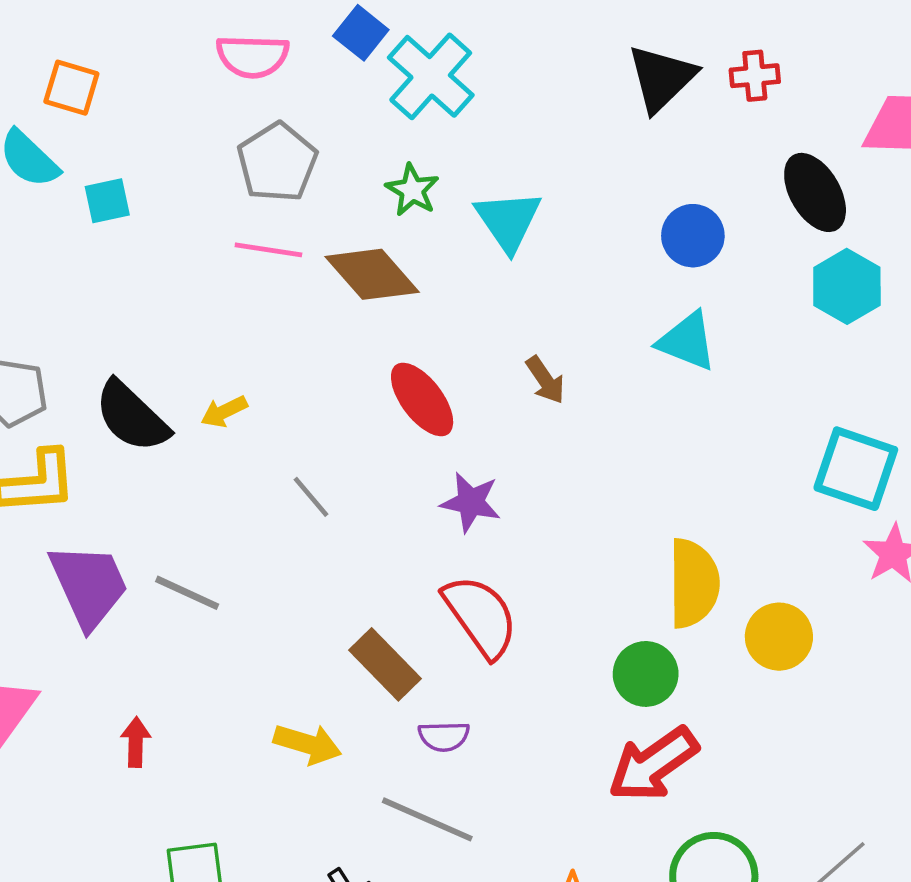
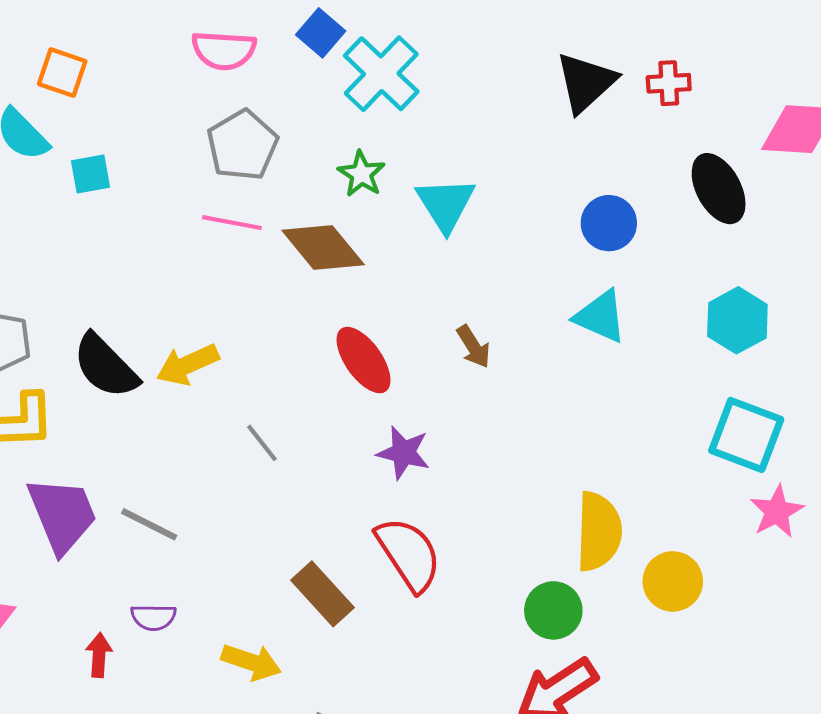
cyan hexagon: (847, 286) -> (737, 320), moved
yellow arrow: (224, 412) -> (188, 365), size x1.5
purple semicircle: (444, 736) -> (153, 617), moved

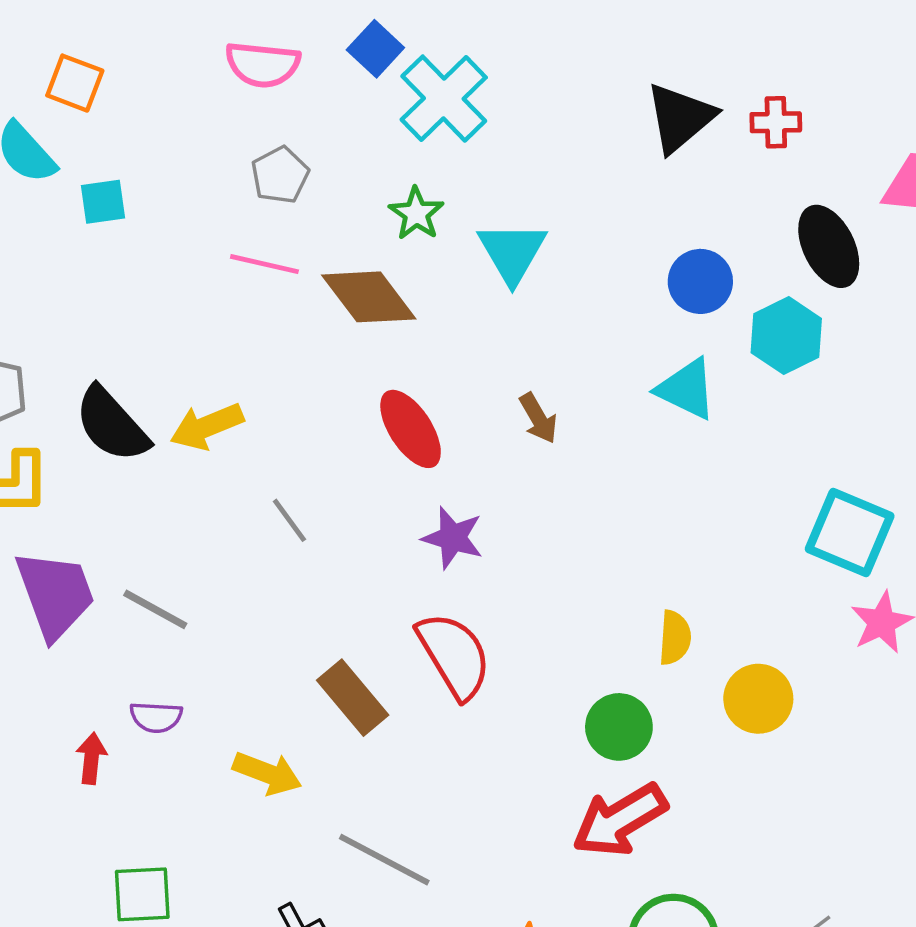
gray pentagon: (242, 145) -> (280, 175), size x0.7
cyan hexagon: (737, 320) -> (786, 336), moved
yellow semicircle: (599, 532) -> (675, 638), size x0.6

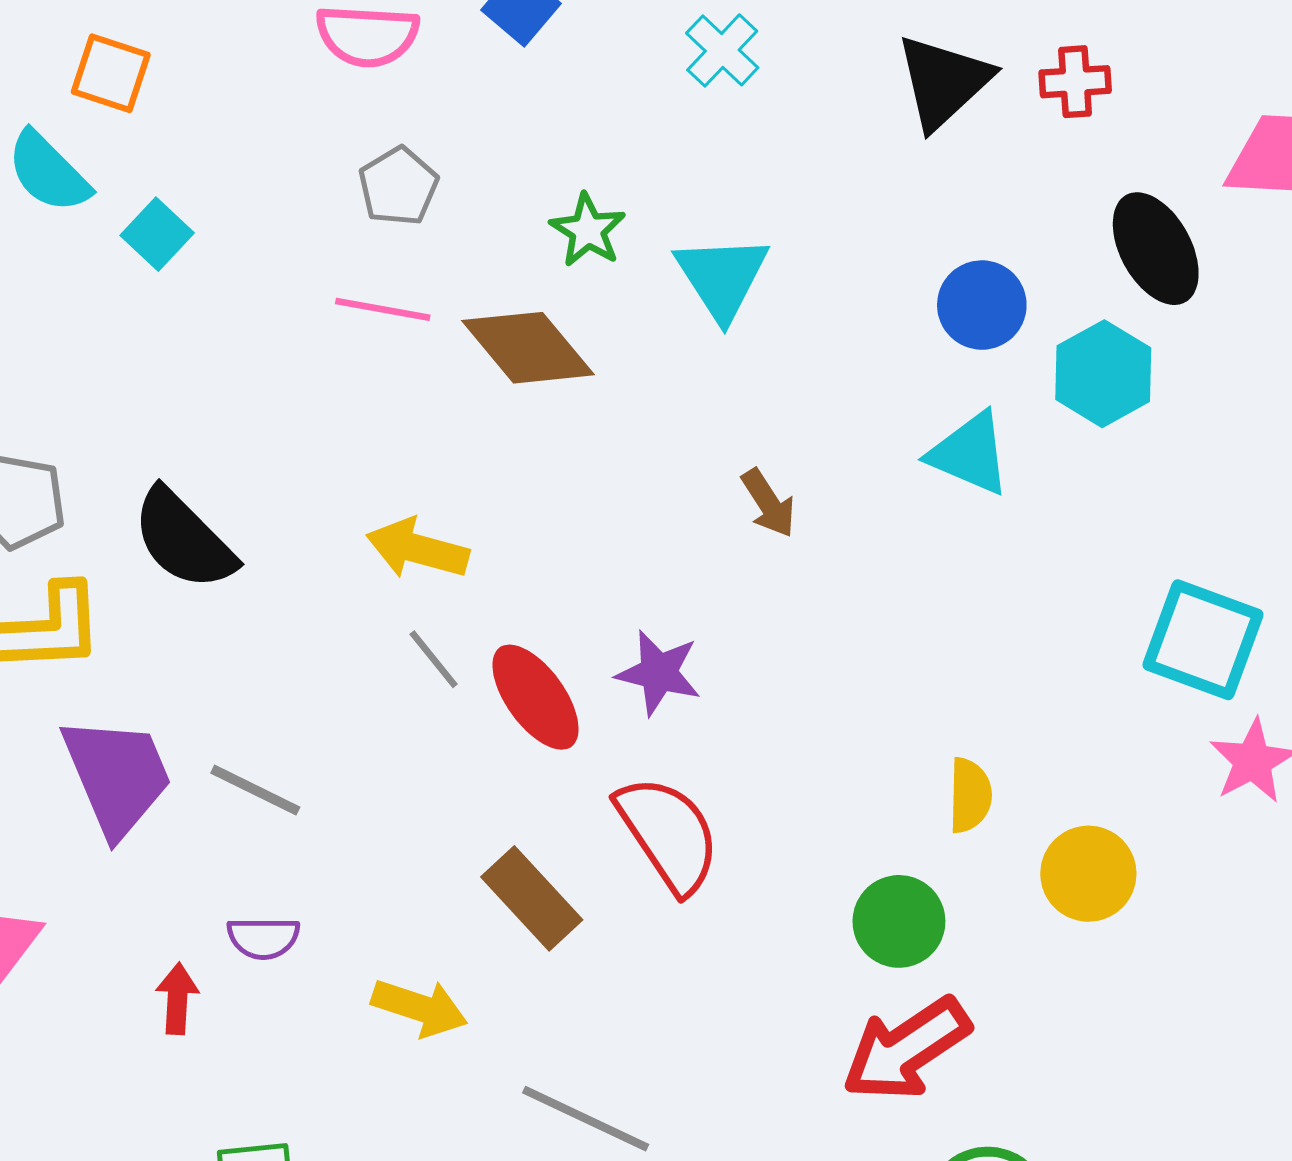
cyan cross: (444, 99) -> (722, 50), moved, size x0.6
cyan square: (103, 202) -> (157, 234), turned -36
yellow arrow: (207, 426) -> (418, 549), moved, turned 40
red ellipse: (411, 429) -> (536, 697), moved

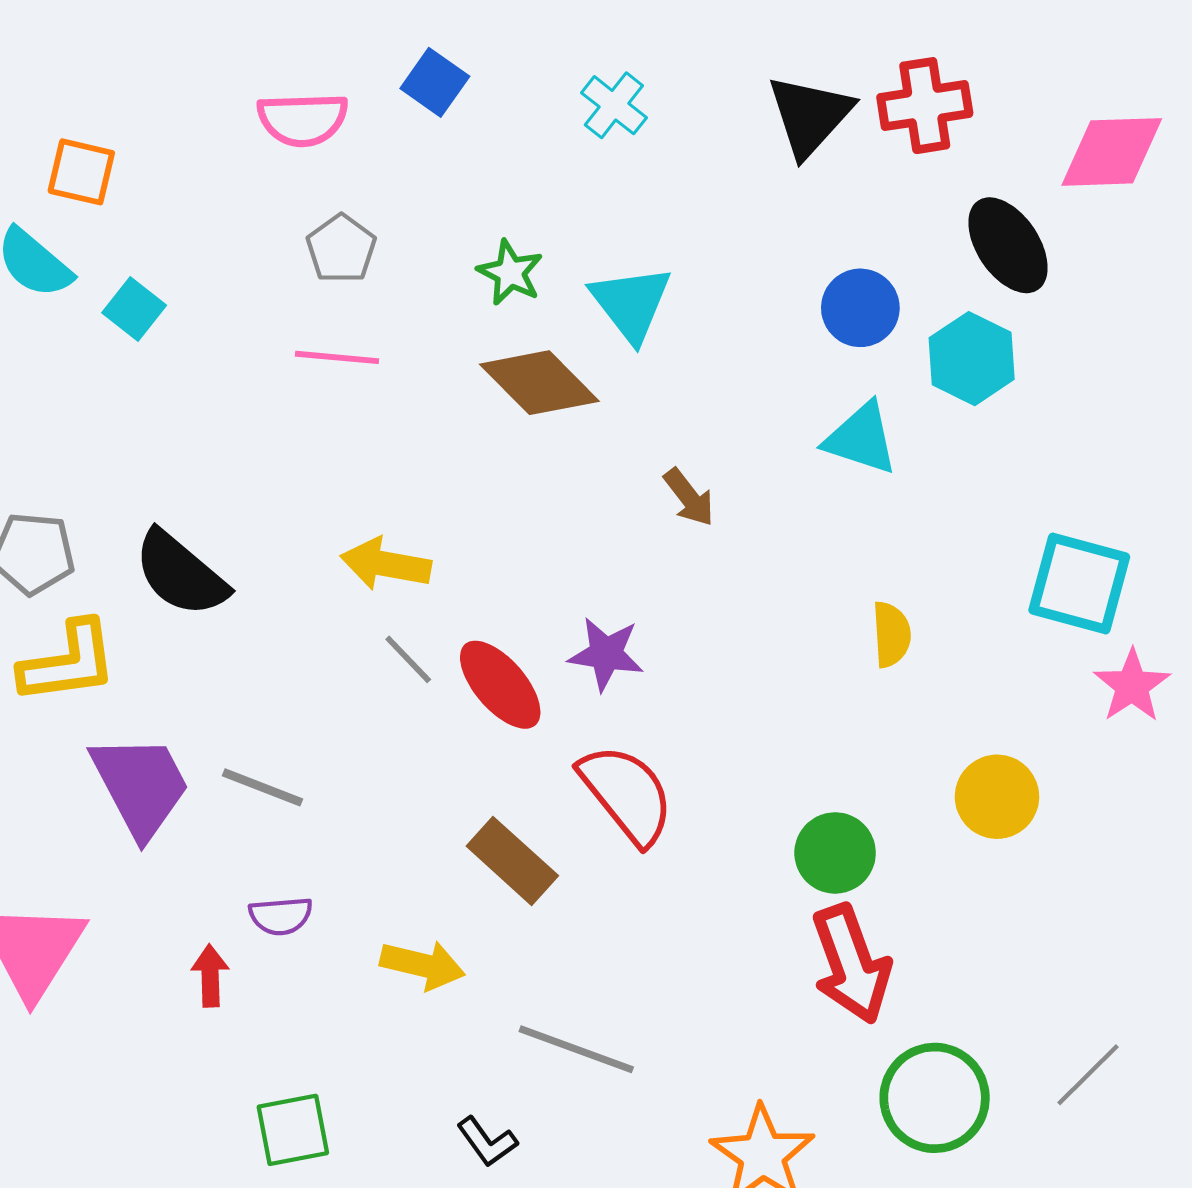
red cross: (1075, 82) -> (925, 106), size x1.5
brown diamond: (528, 348) -> (539, 383), moved
yellow semicircle: (970, 795) -> (891, 634), moved
red arrow: (906, 1049) -> (851, 964), turned -71

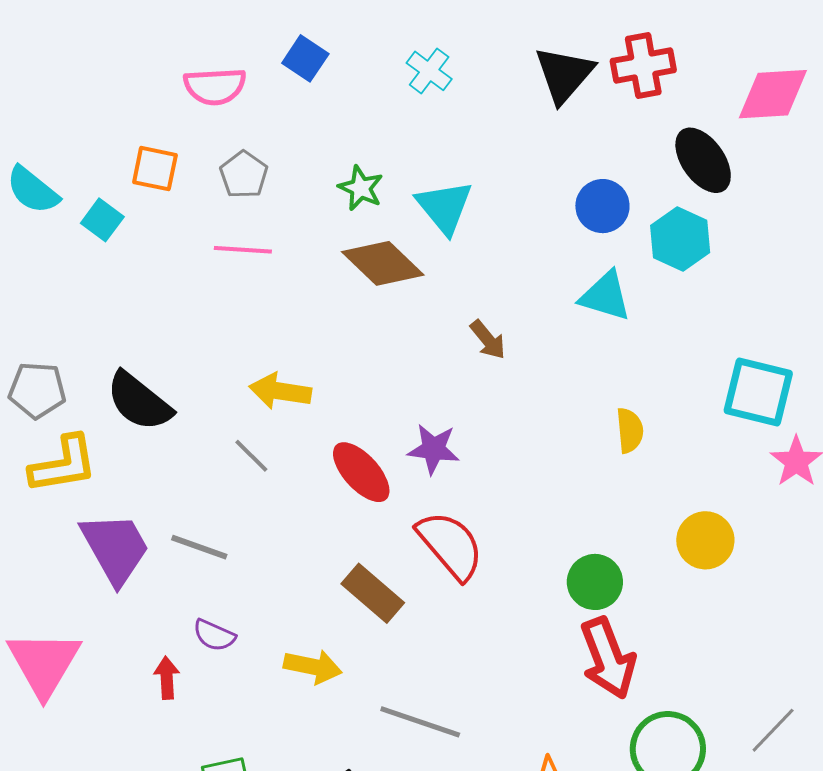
orange square: (81, 172) -> (155, 169), moved
gray line: (408, 659) -> (251, 456), moved
purple semicircle: (281, 916) -> (214, 635), turned 30

